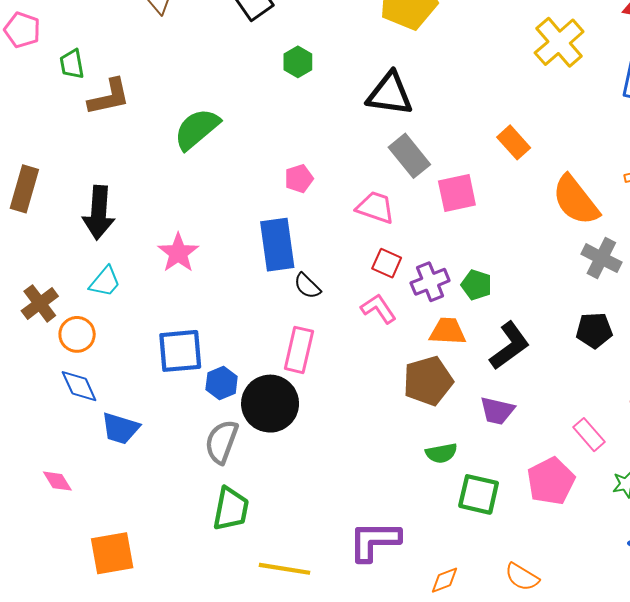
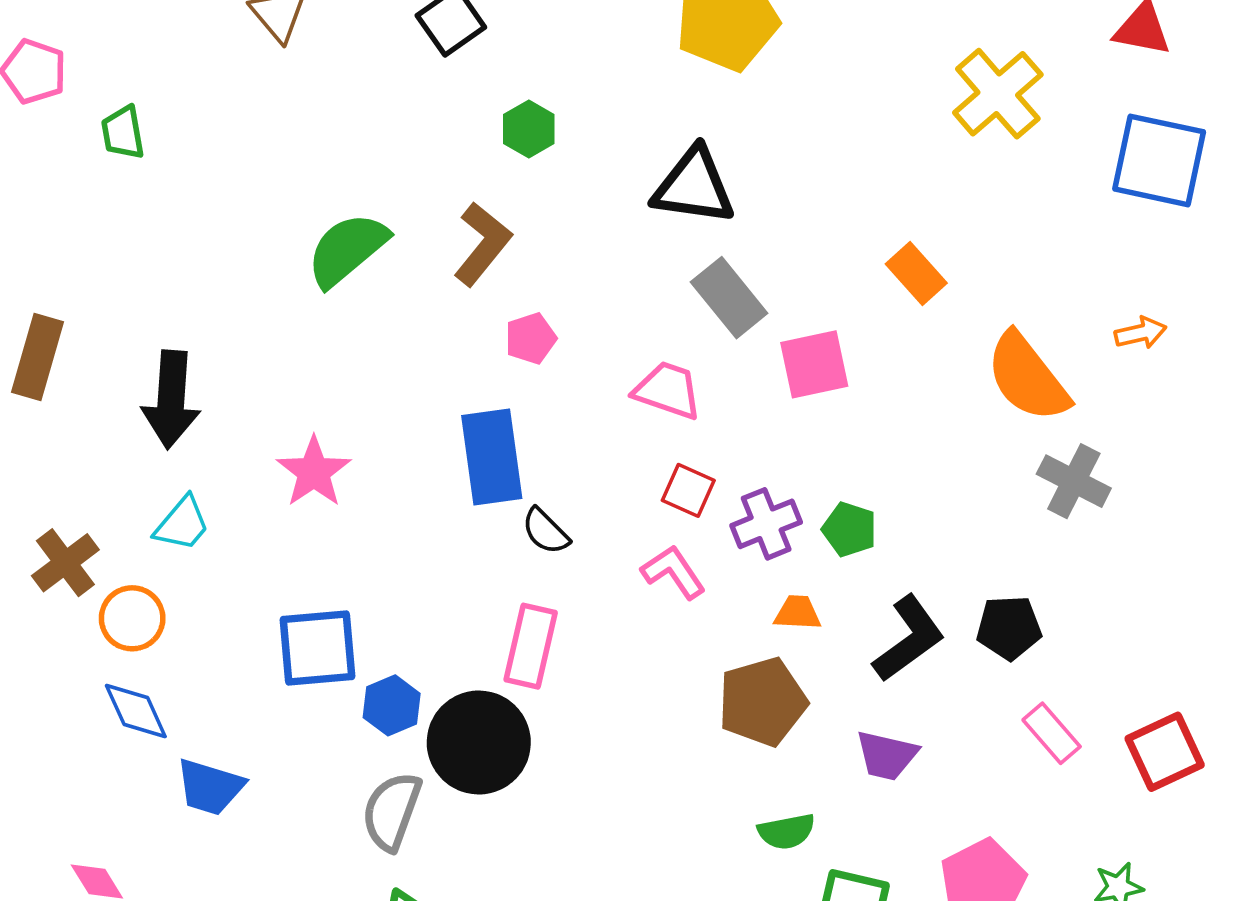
brown L-shape: (109, 97) -> (482, 244), moved, turned -39
black pentagon: (594, 330) -> (1009, 628), moved
orange trapezoid: (448, 331) -> (798, 613), size x0.7
pink rectangle: (589, 435) -> (1052, 733), moved

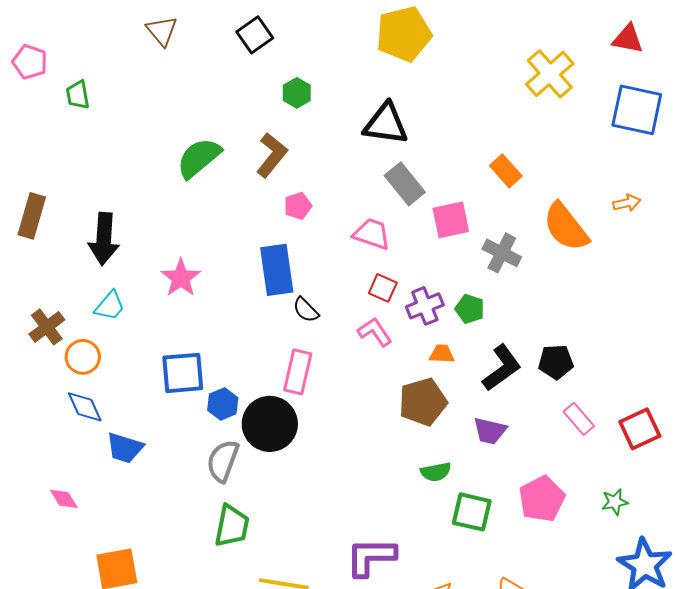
gray cross: (1074, 481) -> (502, 253), moved

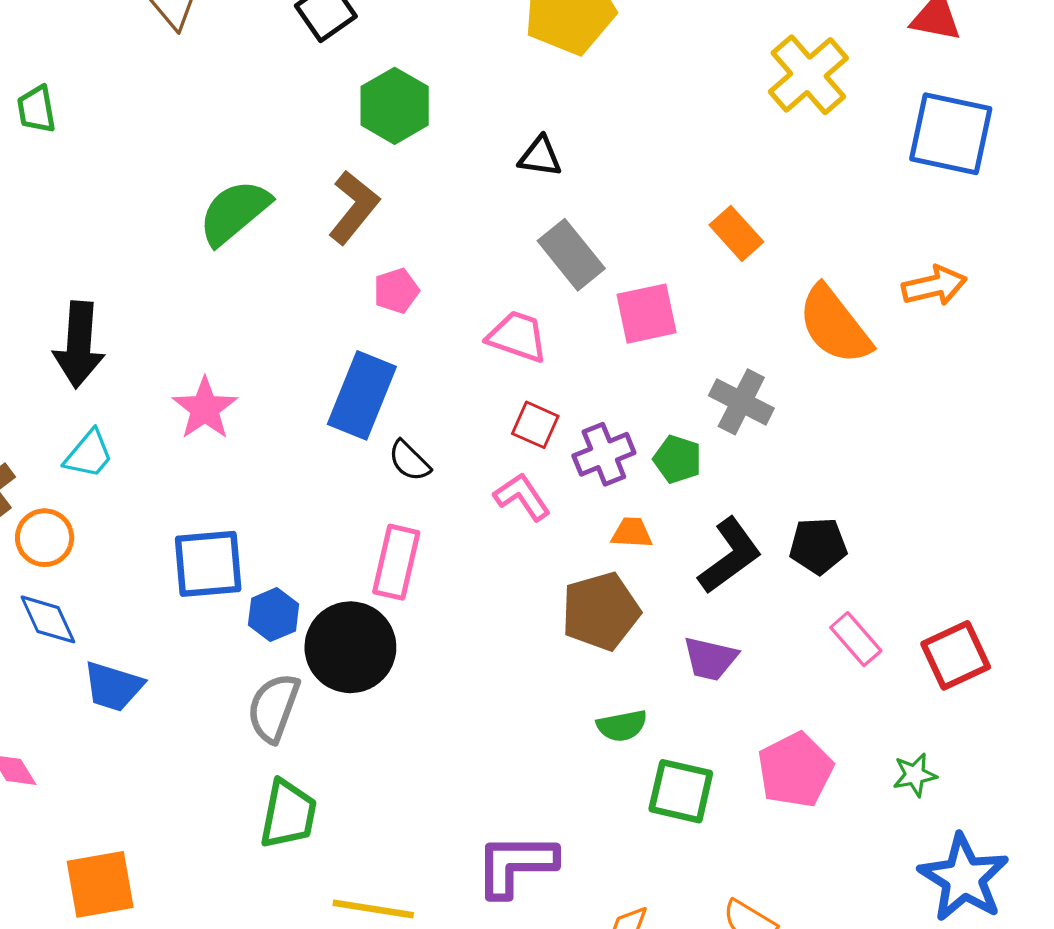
green hexagon: (297, 93) -> (395, 106), size x1.5
black triangle: (386, 124) -> (540, 157), size x0.6
orange arrow: (627, 203) -> (934, 286), size x1.4
gray cross: (502, 253) -> (741, 402), moved
blue rectangle: (277, 270) -> (362, 395), turned 30

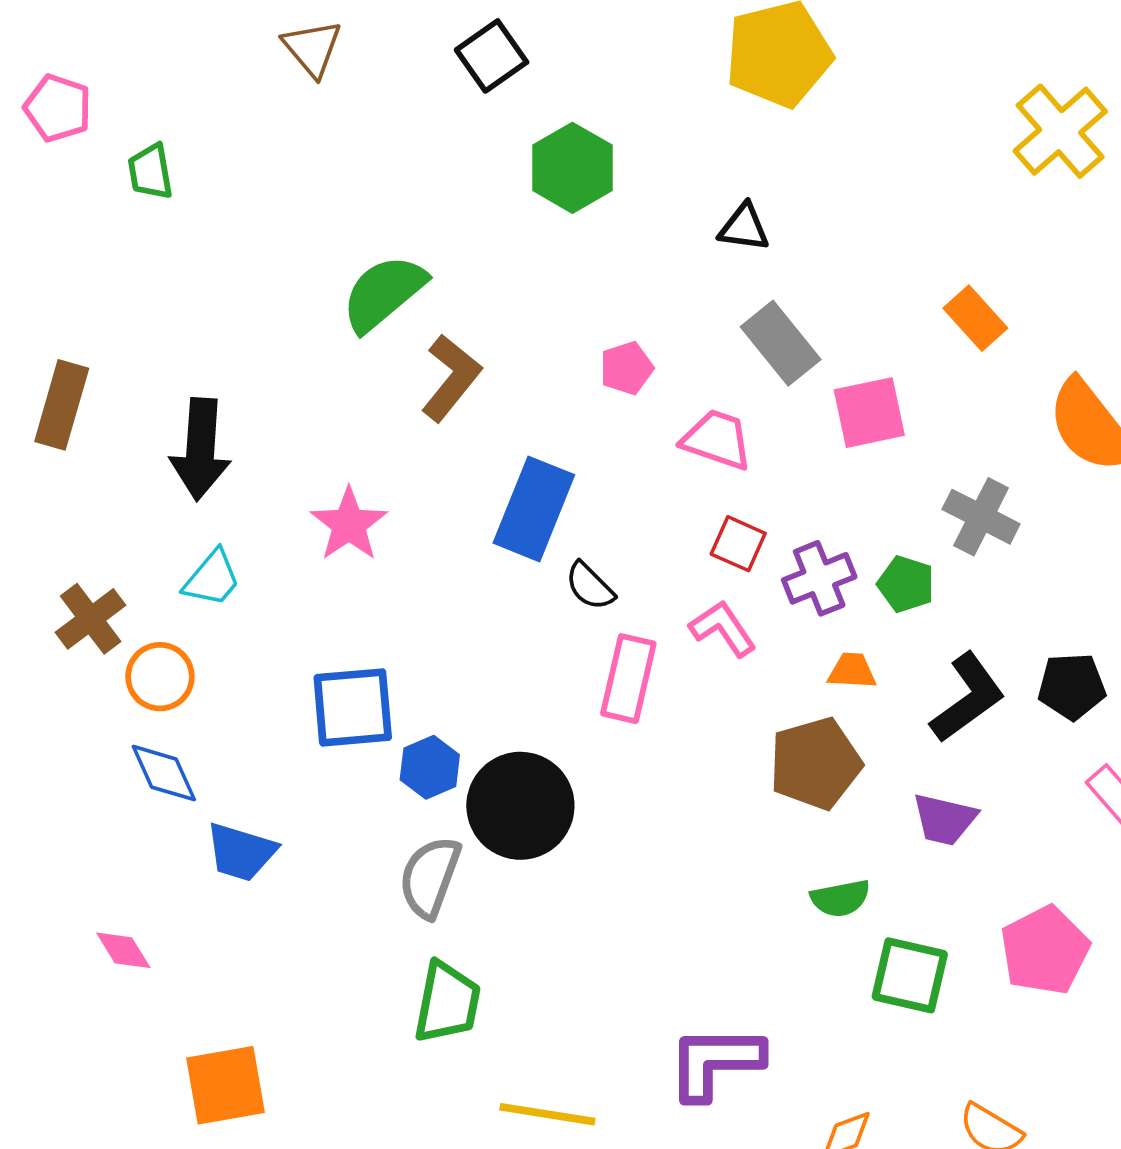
brown L-shape: (354, 207) -> (451, 378), moved
pink pentagon: (396, 291) -> (626, 368), moved
pink rectangle: (396, 562) -> (628, 679), moved

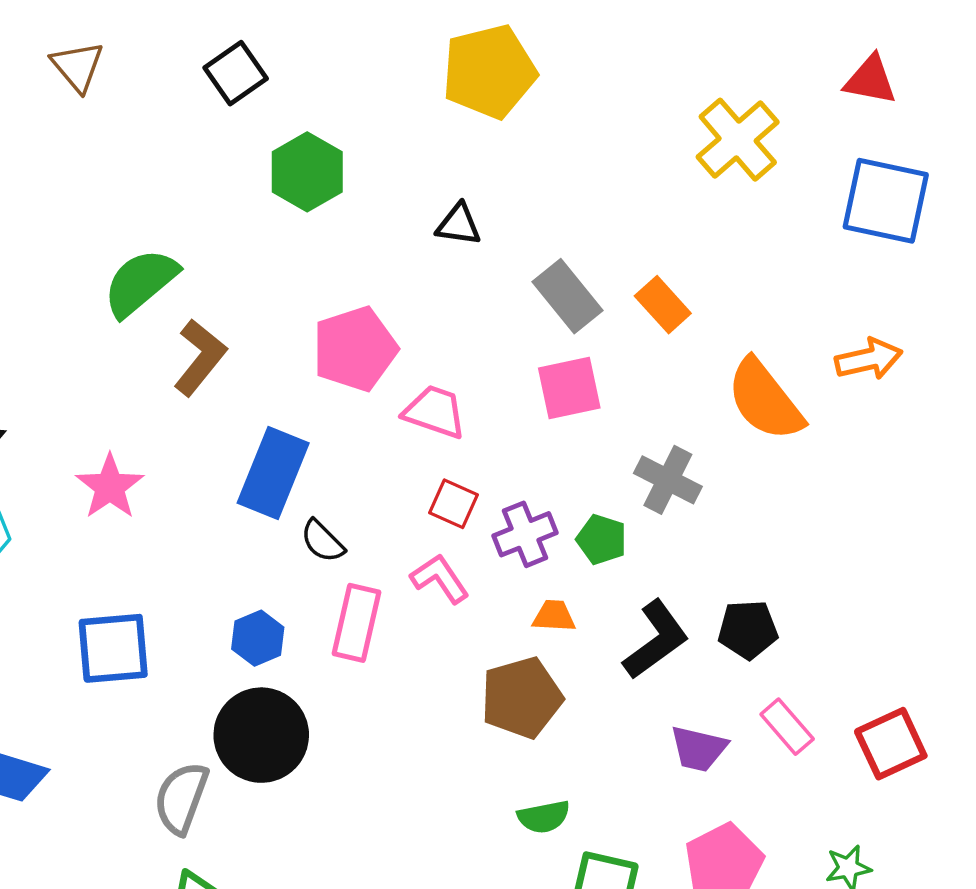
gray rectangle: (781, 343) -> (568, 296), moved
pink pentagon: (626, 368) -> (355, 349), size x1.8
blue hexagon: (430, 767) -> (258, 638), moved
purple trapezoid: (944, 819) -> (699, 749), moved

